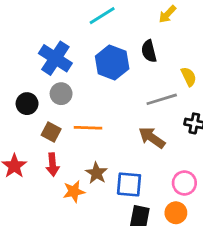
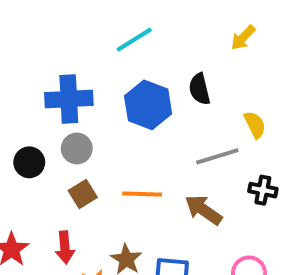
yellow arrow: (167, 14) -> (243, 38), moved
blue cross: (55, 58) -> (69, 99), turned -36
orange line: (88, 128) -> (142, 194), moved
brown square: (51, 132) -> (83, 194), moved, turned 30

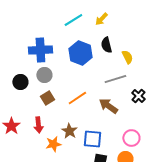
yellow arrow: (243, 38) -> (101, 19), moved
yellow semicircle: (255, 125) -> (127, 57), moved
black cross: (263, 190) -> (138, 96), turned 32
orange line: (142, 194) -> (77, 98), turned -36

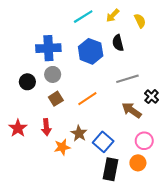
yellow semicircle: (127, 57) -> (140, 21), moved
brown arrow: (108, 106) -> (132, 110), moved
blue square: (92, 139) -> (103, 142), turned 36

